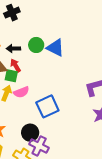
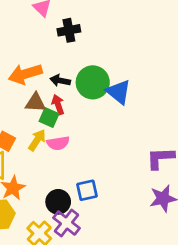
green circle: (36, 45) -> (93, 82), size x1.5
blue square: (47, 106) -> (87, 190), moved, size x0.7

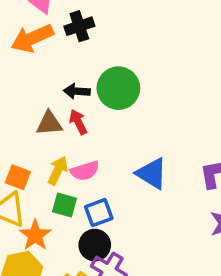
orange arrow: (25, 74) -> (32, 38), moved
blue triangle: (119, 92) -> (152, 173), moved
green square: (49, 117) -> (65, 205), moved
blue square: (87, 190) -> (99, 213), moved

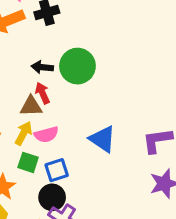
brown triangle: (49, 123) -> (31, 106), moved

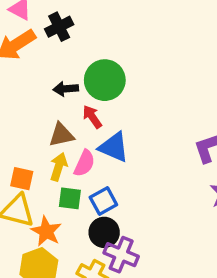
red arrow: (42, 93) -> (92, 117), moved
pink semicircle: (46, 134) -> (84, 163), turned -40
blue triangle: (103, 139) -> (114, 147), moved

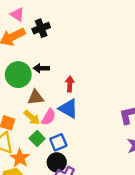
green circle: (105, 80) -> (18, 75), moved
red arrow: (92, 117) -> (70, 84), moved, turned 32
yellow arrow: (59, 167) -> (32, 118), turned 108
green square: (70, 198) -> (37, 139), turned 32

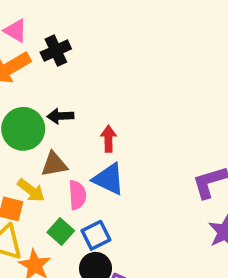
pink semicircle: (49, 117) -> (77, 195), turned -30
yellow arrow: (32, 118) -> (31, 190), moved

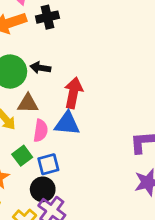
red arrow: (108, 139) -> (73, 93), size x1.5
blue triangle: (109, 179) -> (67, 124), turned -32

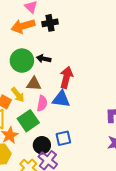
green square: (22, 156) -> (28, 121), size x1.5
blue square: (48, 164) -> (63, 138), moved

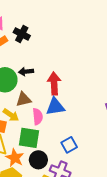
black cross: (50, 23) -> (22, 34), turned -35
green square: (28, 121) -> (29, 138), turned -30
black circle: (42, 145) -> (38, 160), moved

